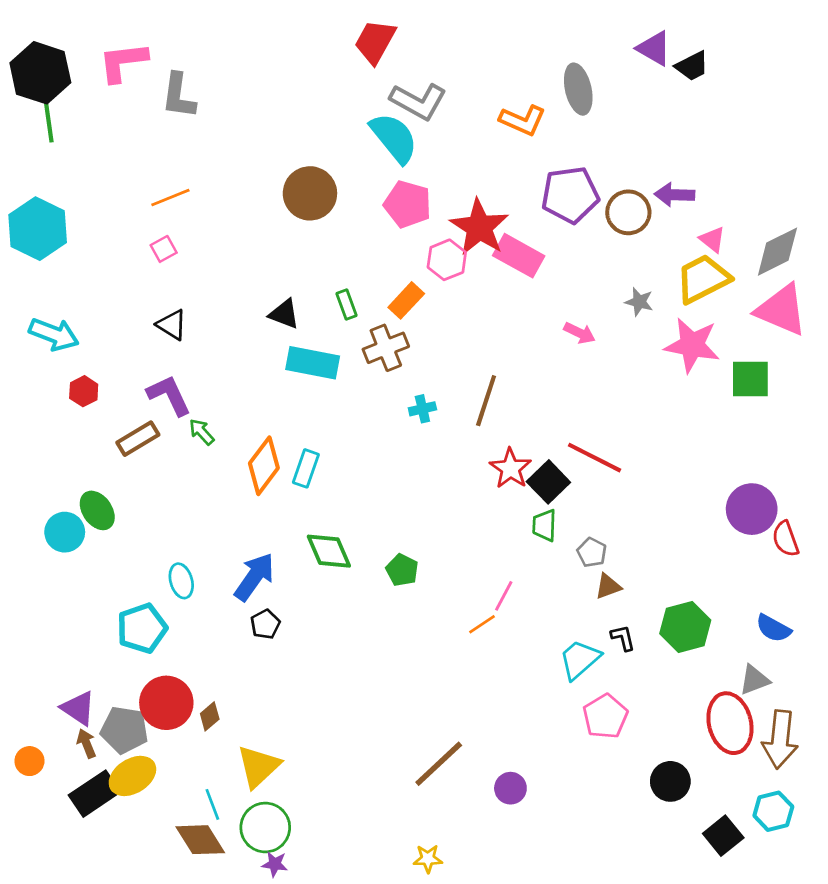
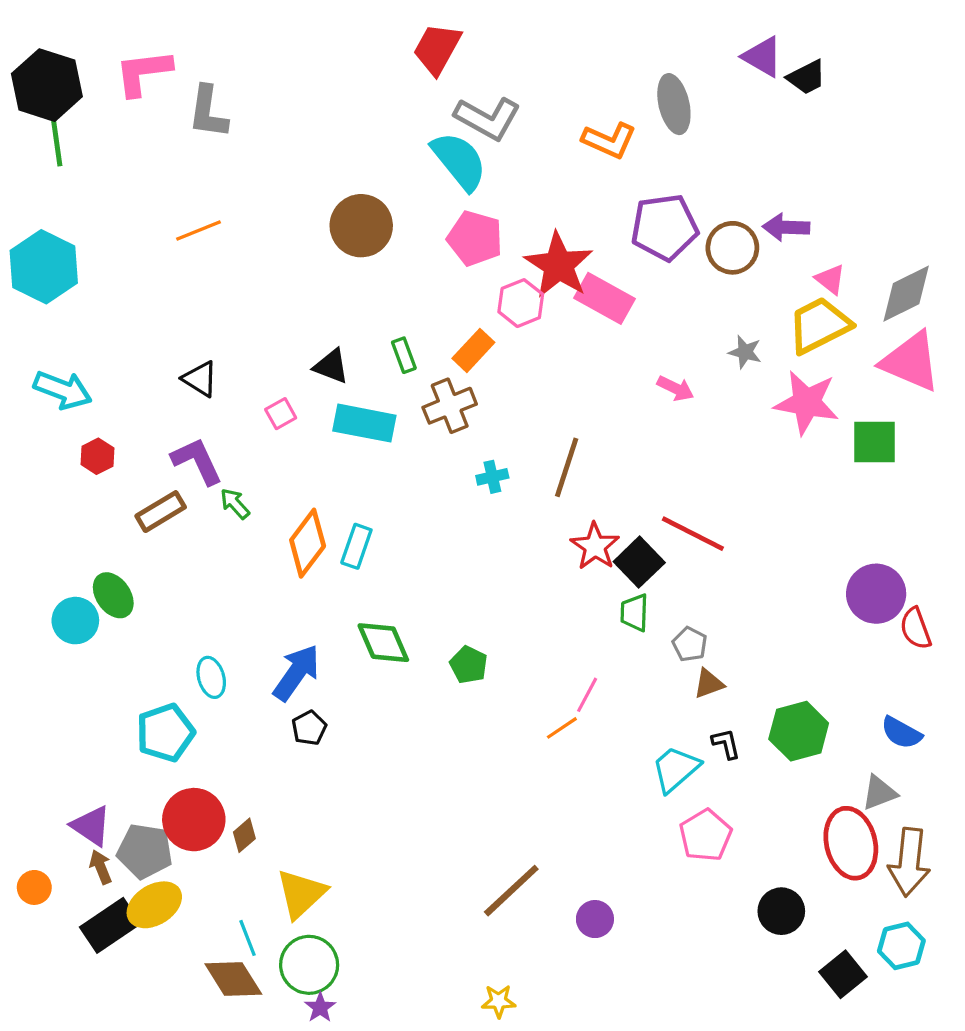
pink square: (164, 249) -> (281, 414), moved
purple star: (275, 864) -> (320, 1007), turned 30

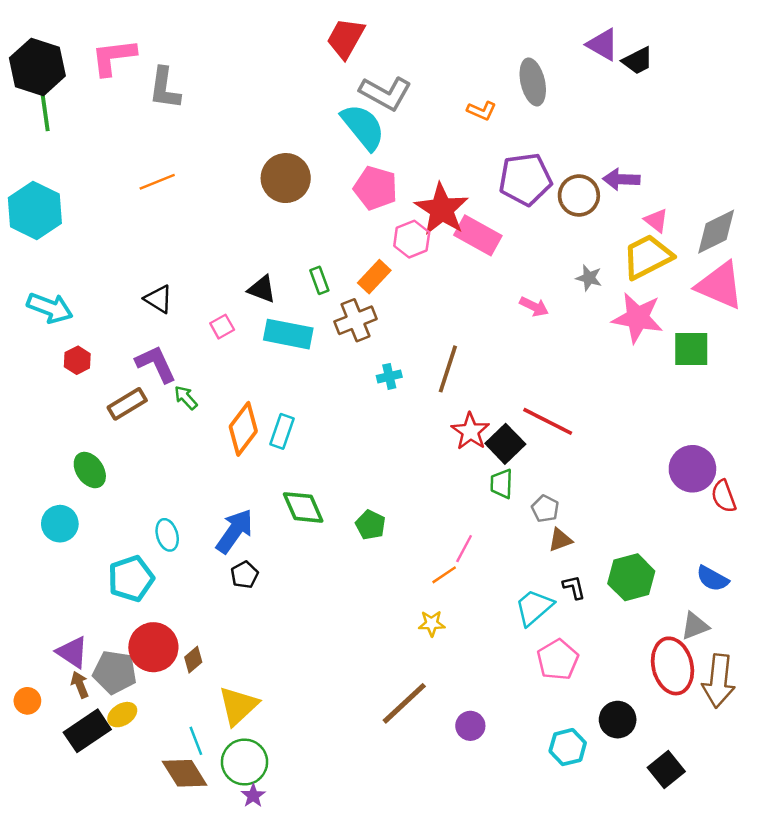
orange L-shape: (609, 140) -> (482, 111), size x0.7
cyan circle: (75, 621) -> (60, 524), moved
yellow ellipse: (154, 905) -> (122, 715), size x0.7
cyan hexagon: (901, 946) -> (568, 747), moved
yellow star: (499, 1001) -> (432, 623), moved

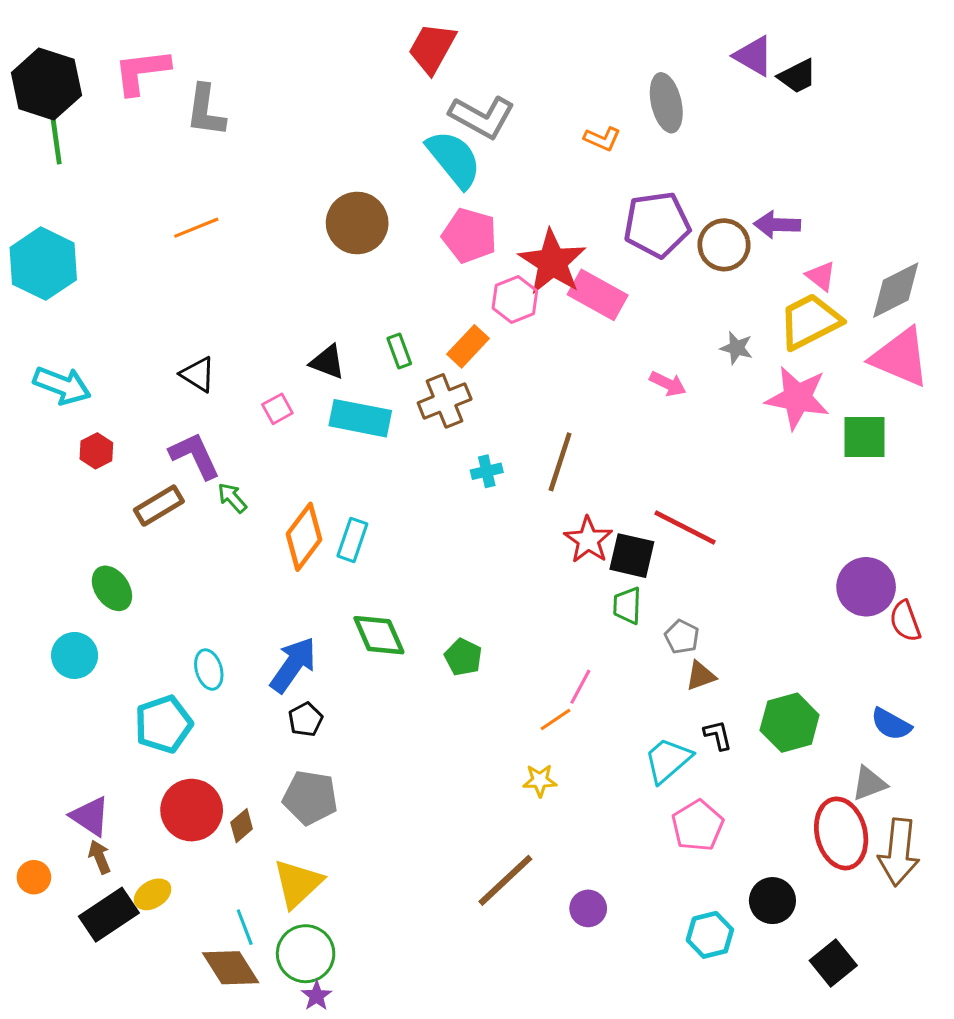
black square: (505, 444) -> (632, 556), turned -33
gray pentagon: (115, 672) -> (310, 798), moved

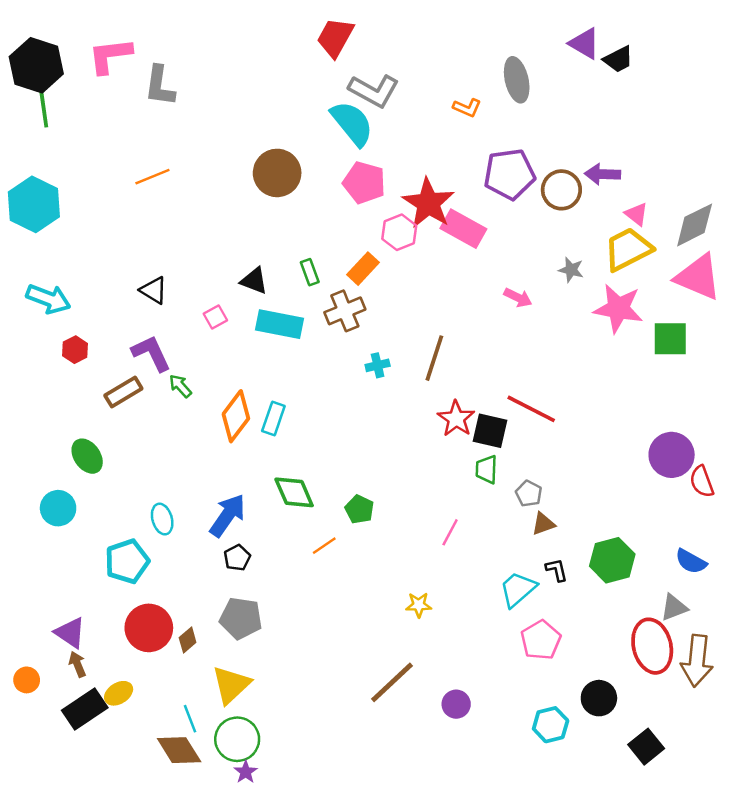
orange line: (555, 719) -> (324, 546), moved

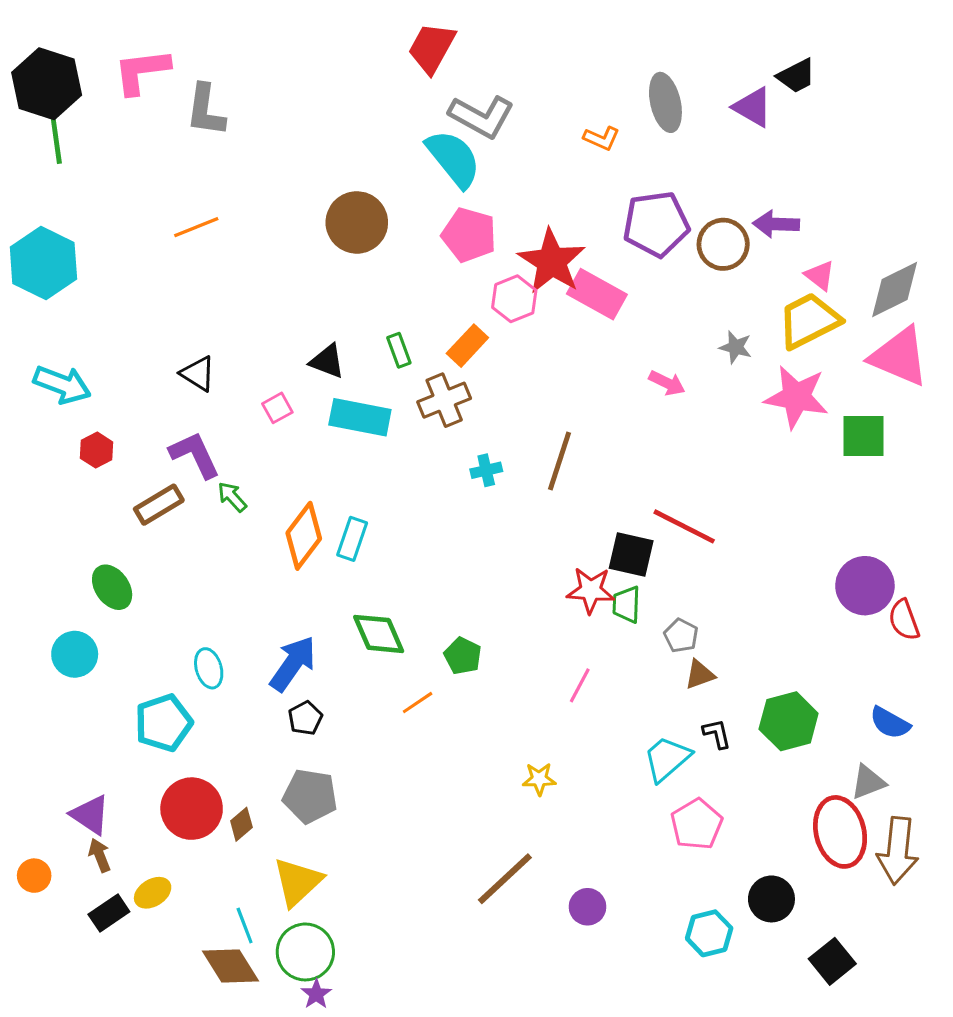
purple triangle: (584, 43) -> (753, 107), moved
red star: (456, 419) -> (591, 590), moved, turned -30
black rectangle: (85, 709) -> (109, 913), size x0.7

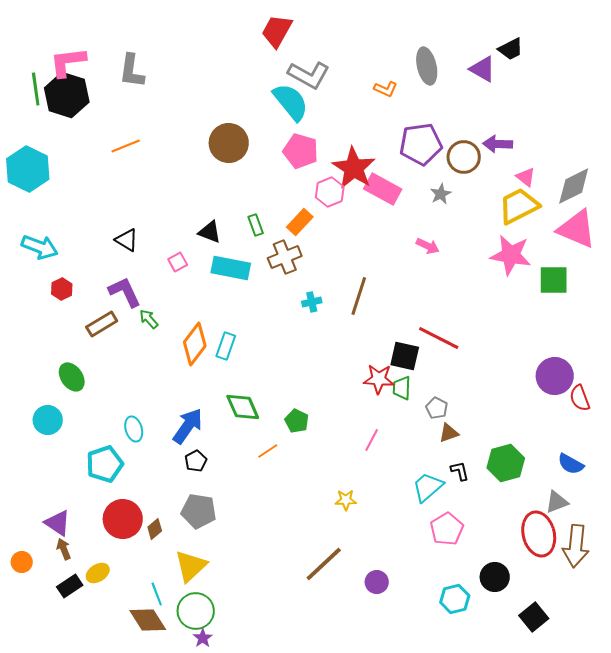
pink L-shape: (142, 71) -> (68, 62), moved
black hexagon: (47, 84) -> (67, 95), moved
gray star: (736, 347) -> (441, 194), moved, turned 30

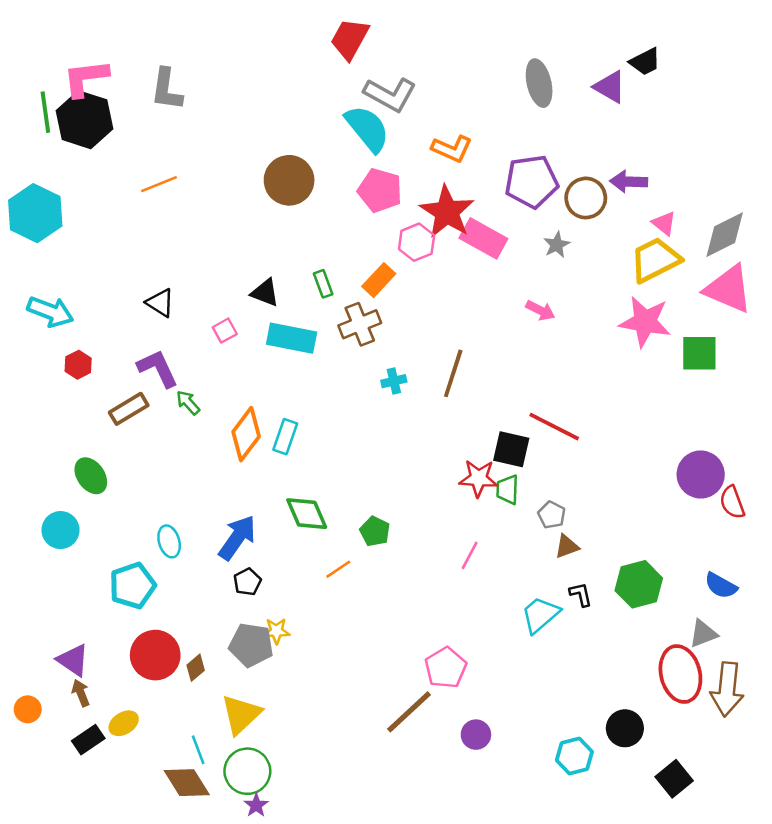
orange L-shape: (386, 89) -> (452, 149), moved, size x1.4
yellow star: (346, 500) -> (276, 631), moved
pink pentagon: (447, 529) -> (446, 668), moved

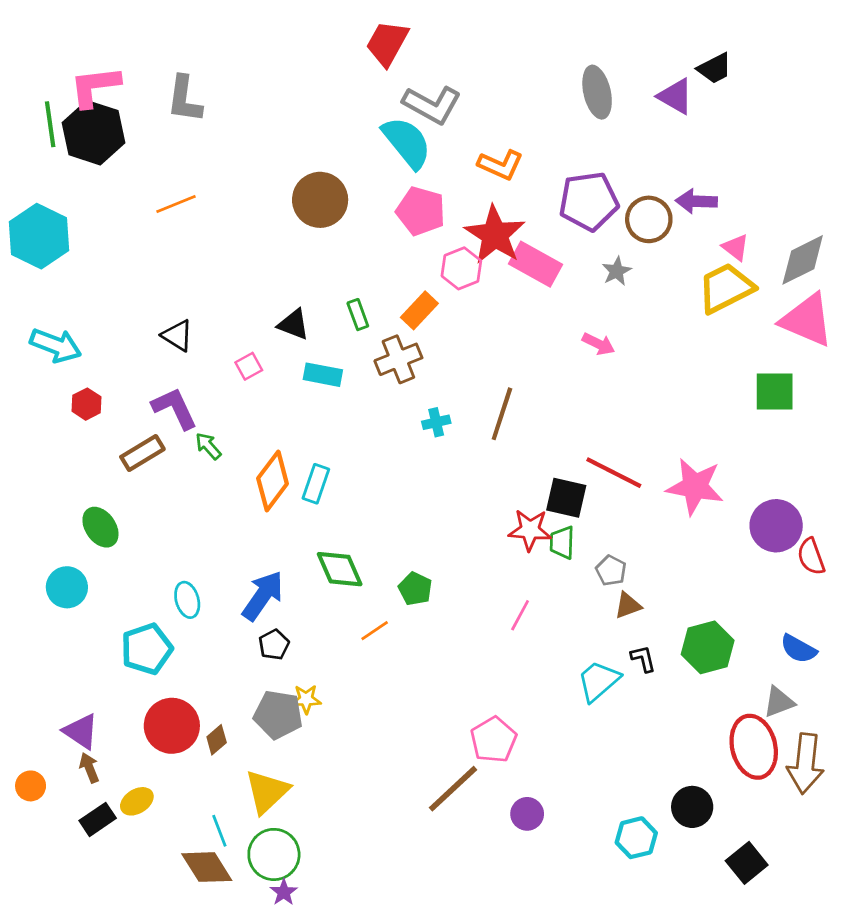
pink star: (645, 322) -> (695, 487), moved
cyan rectangle: (292, 338) -> (323, 375), size x0.7

